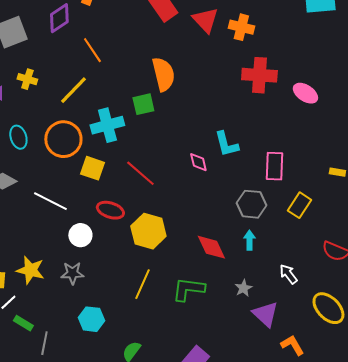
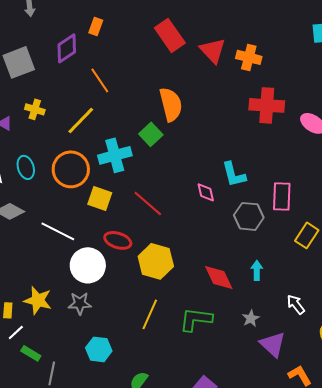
green square: (143, 104) -> (151, 134), turned -30
gray hexagon: (251, 204) -> (249, 216), moved
white circle: (80, 235) -> (88, 265), size x1.5

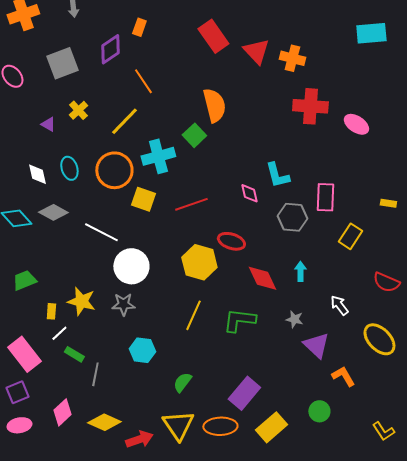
yellow cross: (35, 109) -> (78, 110), turned 30
red line: (148, 203) -> (191, 204), turned -60
red ellipse: (118, 240) -> (231, 241), moved
gray star: (251, 318) -> (294, 319), turned -30

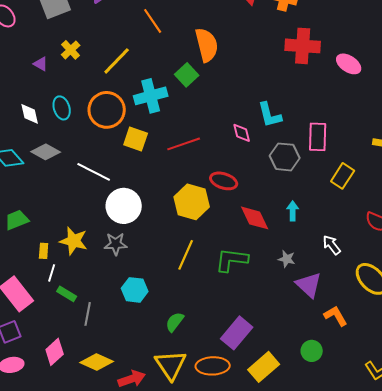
orange line: (143, 81) -> (153, 21), moved
white line: (59, 333) -> (52, 273), turned -30

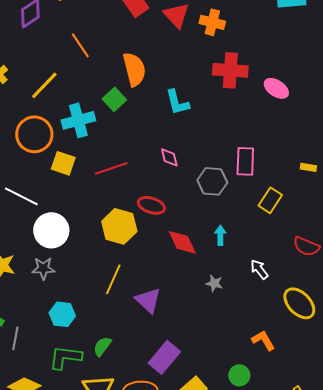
cyan L-shape: (270, 115) -> (177, 102), moved
green L-shape: (232, 260) -> (65, 357), moved
purple triangle: (309, 285) -> (148, 300), moved

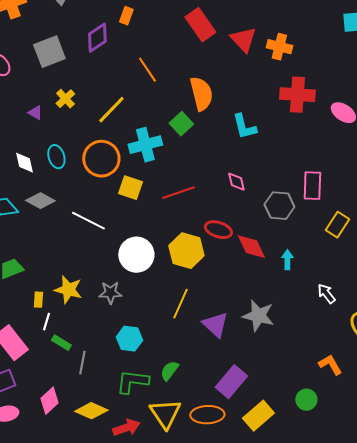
white circle: (51, 230) -> (136, 255), moved
red diamond: (182, 242) -> (251, 247), moved
gray star: (214, 283) -> (258, 316), moved, size x1.8

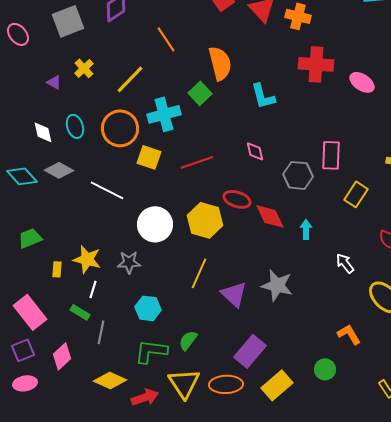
white line: (46, 322) -> (93, 289), moved
pink diamond: (49, 401) -> (62, 356), moved

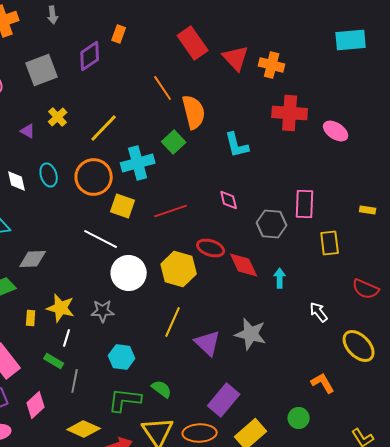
orange line: (166, 39) -> (163, 88), moved
gray diamond: (59, 170) -> (33, 259), moved, turned -32
white line: (107, 190) -> (101, 239), moved
yellow rectangle: (356, 194) -> (330, 243), turned -40
green semicircle: (188, 340) -> (162, 389), turned 90

